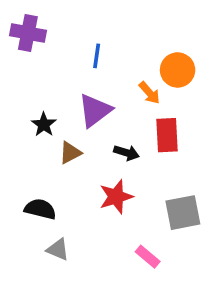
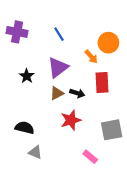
purple cross: (28, 33) -> (17, 32), moved
blue line: (97, 56) -> (59, 34), turned -40
brown triangle: (70, 153) -> (57, 93), moved

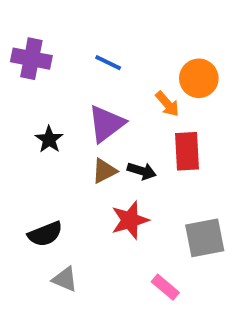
blue line: (59, 34) -> (108, 63), turned -32
black semicircle: (25, 128) -> (45, 234), turned 144

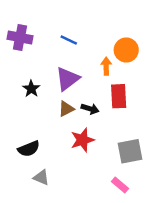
orange arrow: (167, 104) -> (106, 66), turned -140
pink rectangle: (165, 287) -> (120, 185), moved

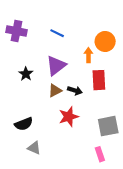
pink rectangle: (120, 185) -> (100, 154), turned 32

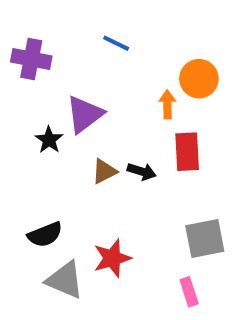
blue line: (57, 33) -> (116, 43), moved
purple triangle: (56, 66) -> (85, 114), moved
red star: (69, 117) -> (112, 258), moved
gray triangle: (34, 148) -> (65, 280), size x1.5

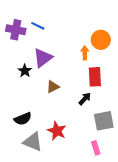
blue line: (116, 43) -> (38, 26), moved
black arrow: (142, 171) -> (85, 99), moved, turned -64
red star: (112, 258) -> (57, 131), turned -30

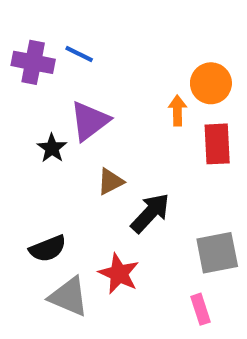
red rectangle: (95, 77) -> (217, 144), moved
black arrow: (85, 99) -> (150, 213), moved, size x1.5

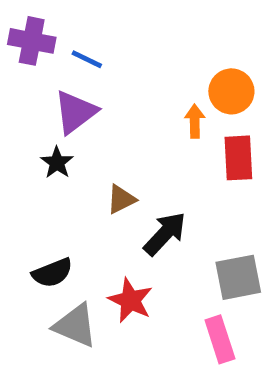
purple cross: (33, 62) -> (32, 41), moved
purple triangle: (90, 121) -> (75, 112), moved
pink rectangle: (200, 309) -> (220, 339), size x1.4

